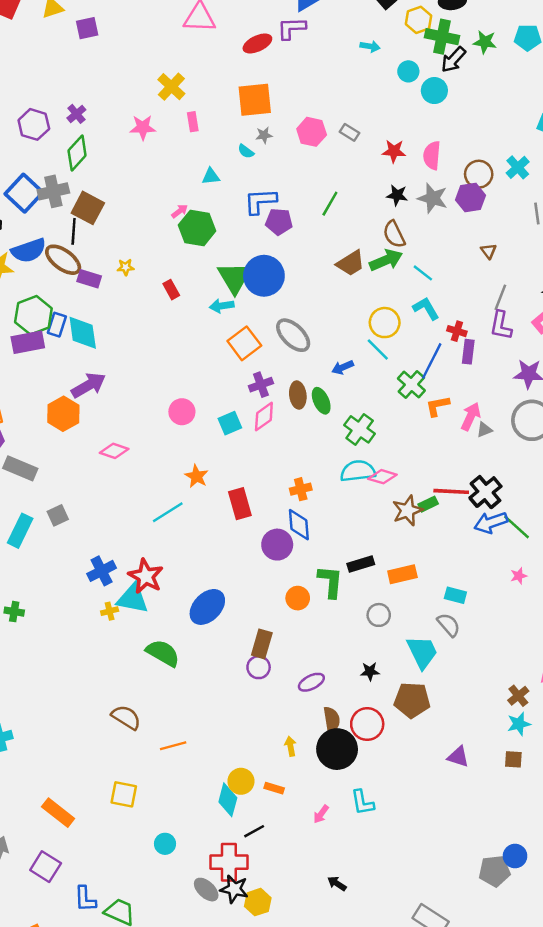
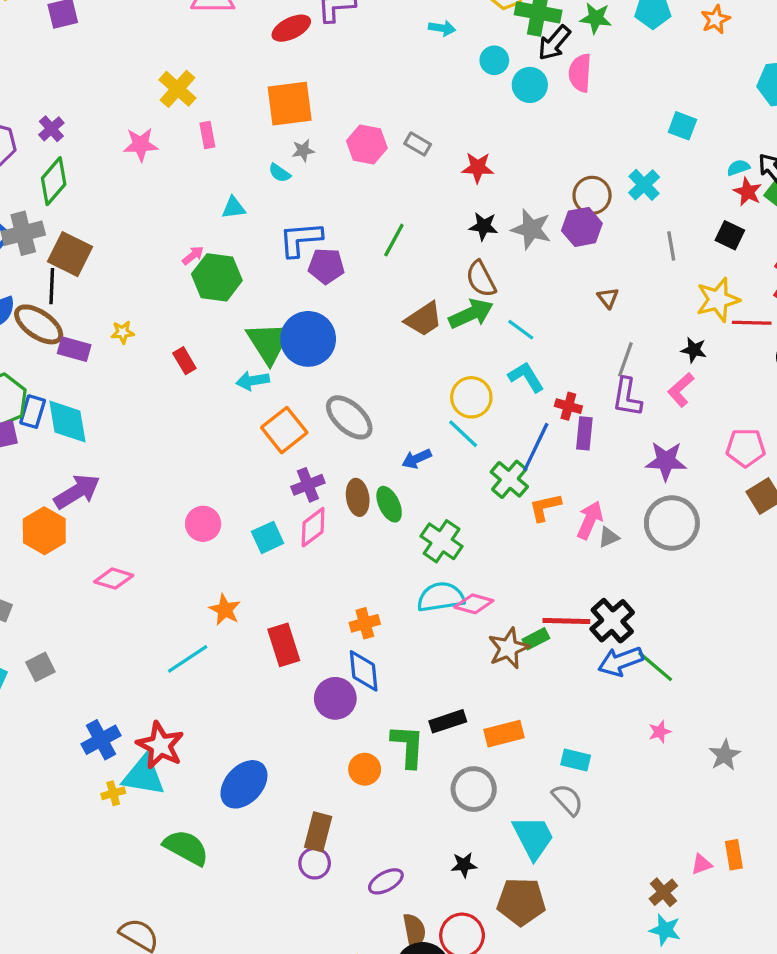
pink semicircle: (432, 155) -> (580, 73), moved
gray circle: (379, 615) -> (474, 789), size x1.4
cyan star: (519, 724) -> (665, 930), turned 30

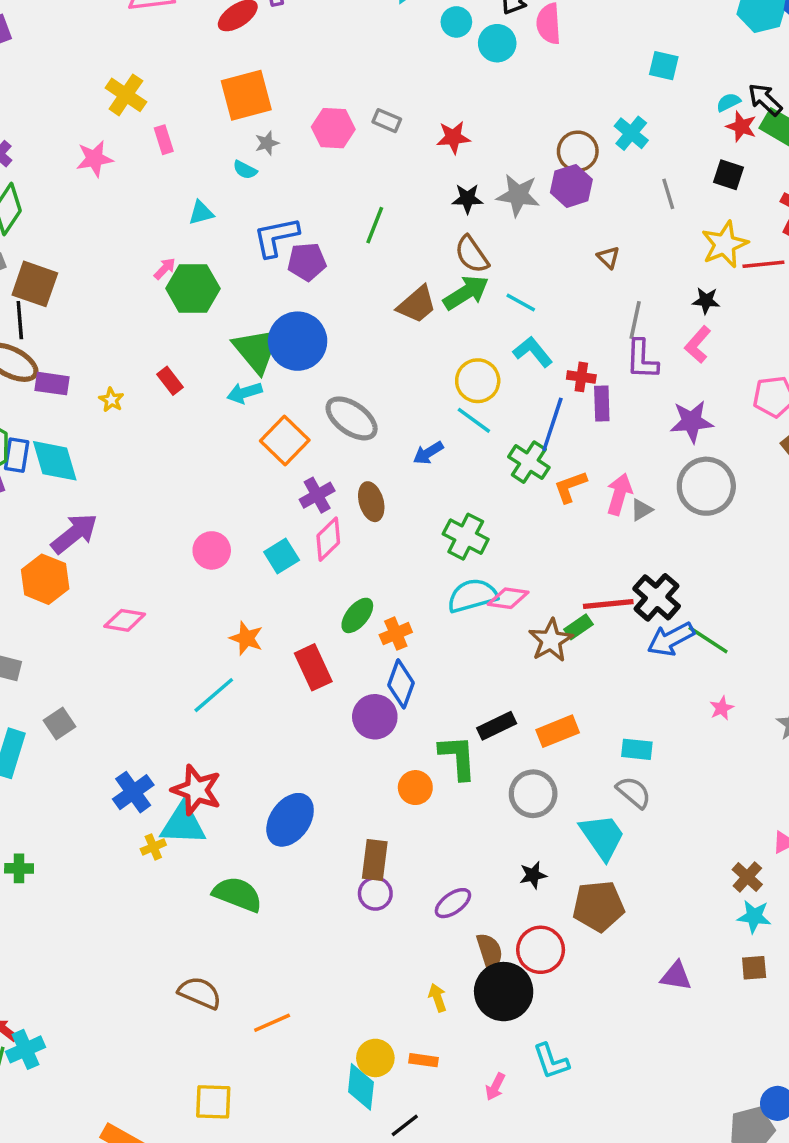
yellow star: (123, 332) -> (111, 400), moved, turned -30
green ellipse: (389, 504) -> (357, 615), moved, turned 72
blue diamond: (364, 671) -> (401, 684), turned 33

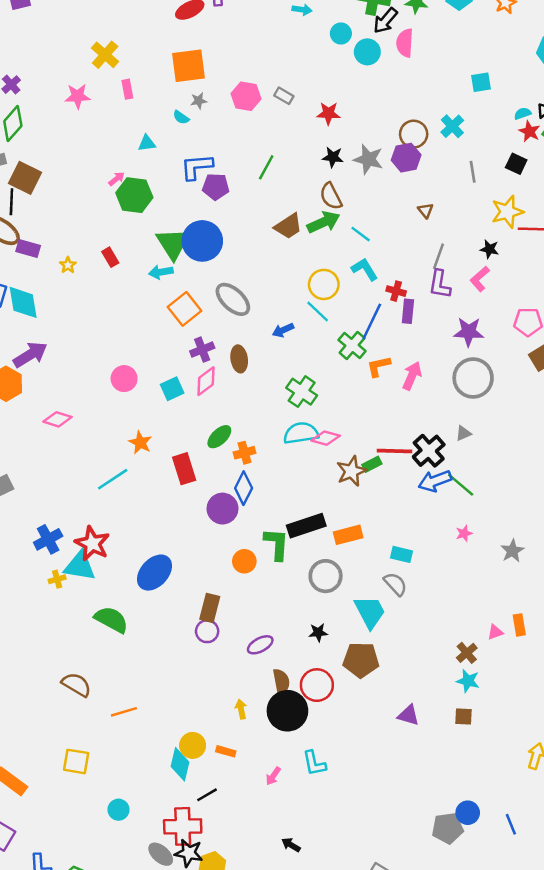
cyan square: (664, 66) -> (481, 82), turned -30
gray triangle: (641, 510) -> (463, 433), moved
black rectangle: (497, 726) -> (306, 526), size x1.4

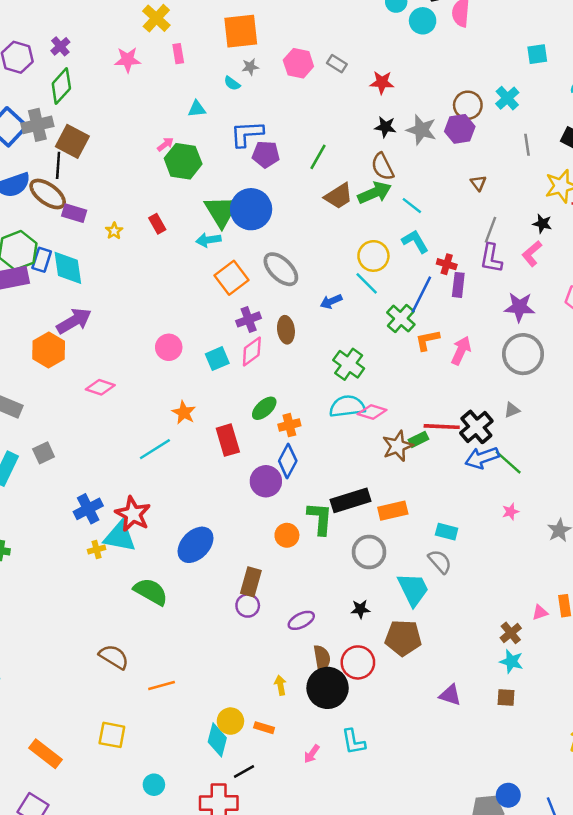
green line: (266, 167) -> (318, 157), moved

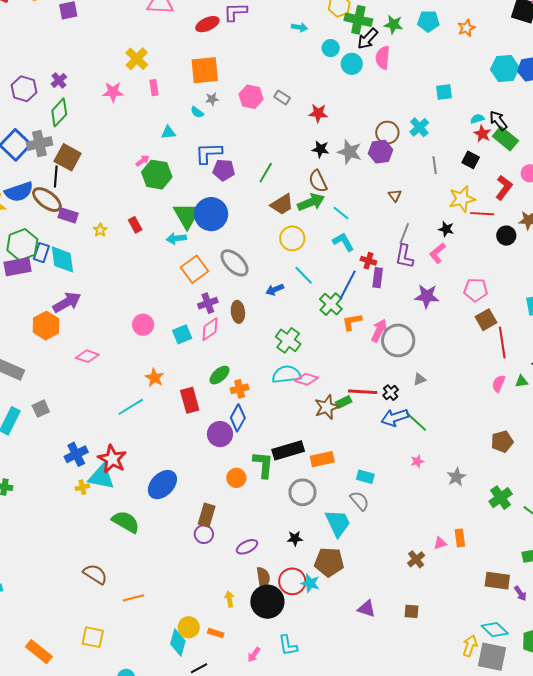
yellow circle: (373, 256) -> (292, 238), moved
gray circle: (523, 354) -> (398, 340), moved
black cross: (476, 427) -> (391, 393), size x0.6
cyan star: (511, 661) -> (310, 583), moved

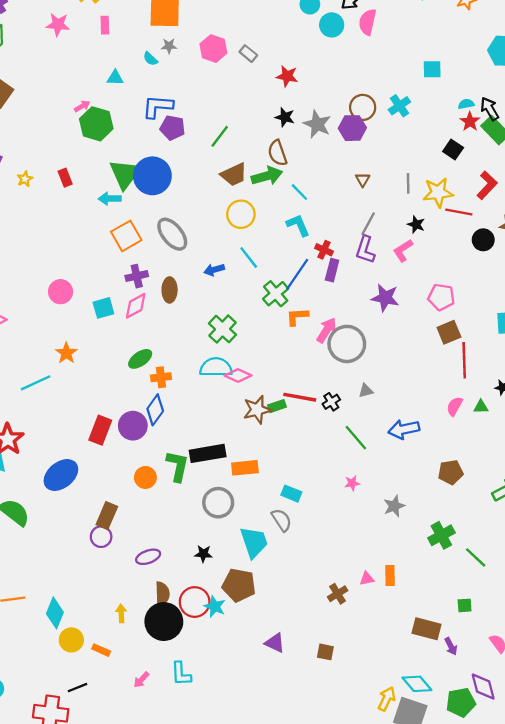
gray line: (435, 165) -> (408, 183), moved
red rectangle: (190, 400) -> (100, 430), moved, turned 30
blue arrow: (395, 418) -> (404, 429), moved
cyan diamond: (178, 642) -> (55, 613), moved

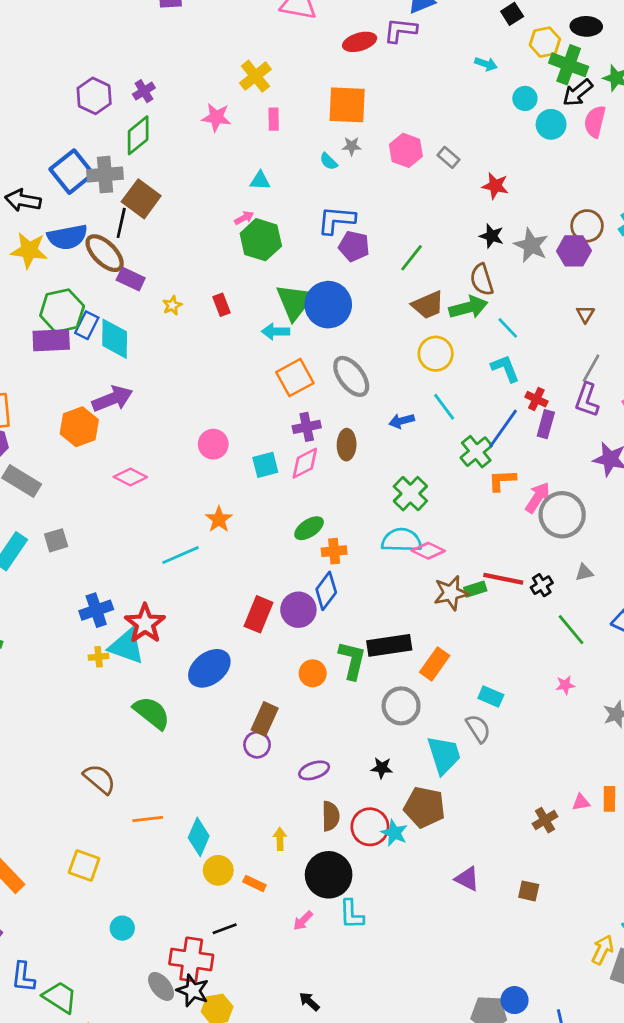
cyan triangle: (115, 78) -> (260, 181), moved
orange rectangle: (245, 468) -> (435, 664), turned -50
black circle: (164, 622) -> (329, 875), moved

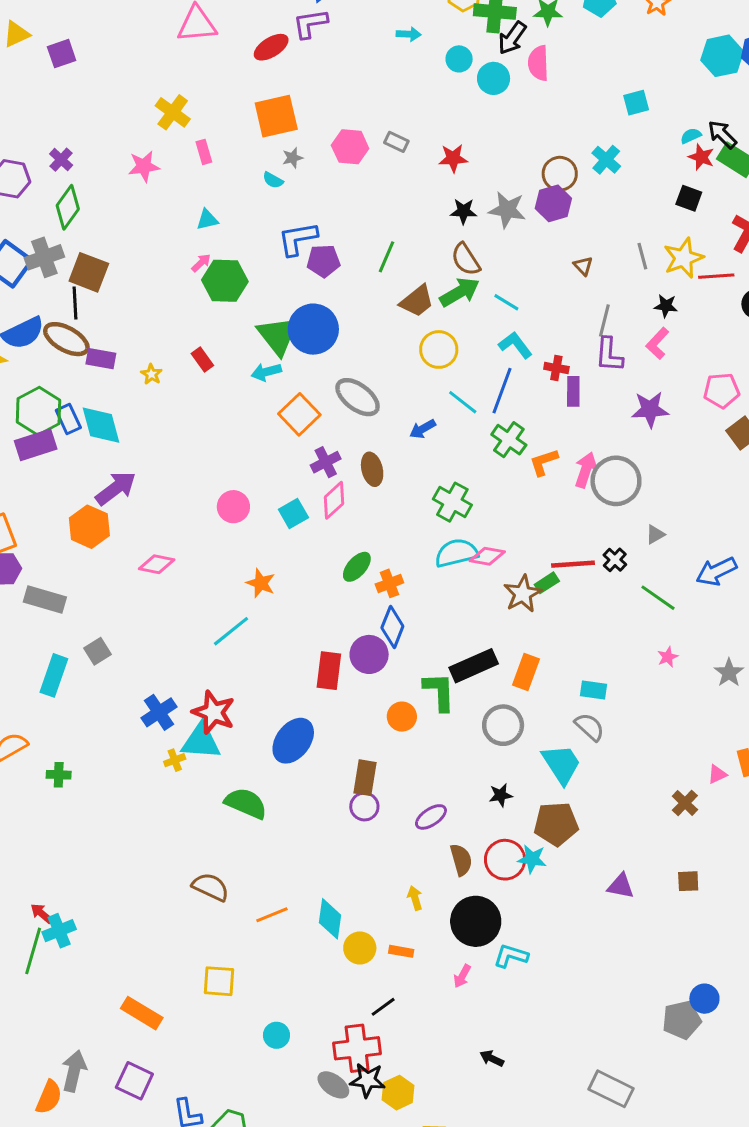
blue rectangle: (87, 325) -> (68, 419), turned -36
blue line: (503, 428) -> (502, 391), moved
cyan L-shape: (352, 914) -> (511, 956), turned 124

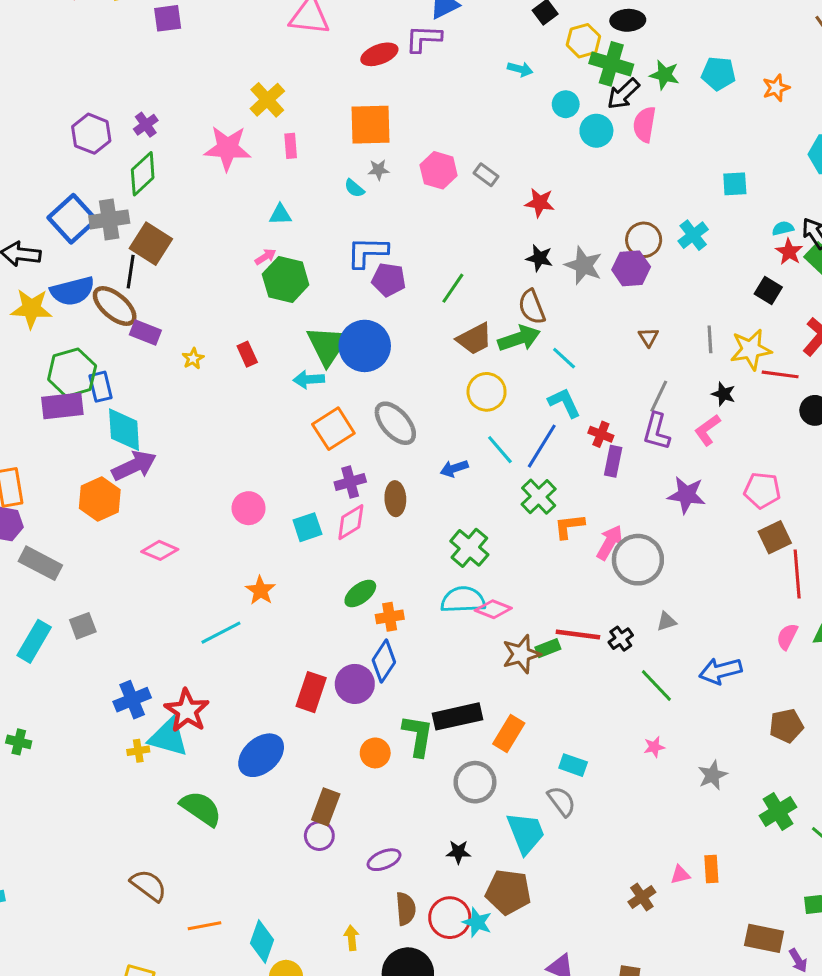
pink star: (144, 166) -> (227, 148), size x1.4
cyan diamond: (101, 425) -> (124, 430), moved

